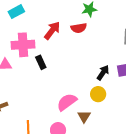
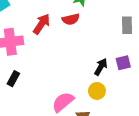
black rectangle: (41, 62) -> (13, 79), moved, turned 56

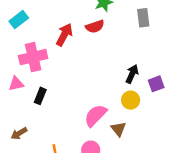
gray rectangle: (127, 25) -> (143, 18), moved
purple square: (123, 63) -> (156, 84), moved

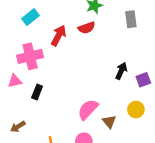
cyan rectangle: (19, 20) -> (30, 17), moved
yellow circle: (131, 100) -> (136, 110), moved

